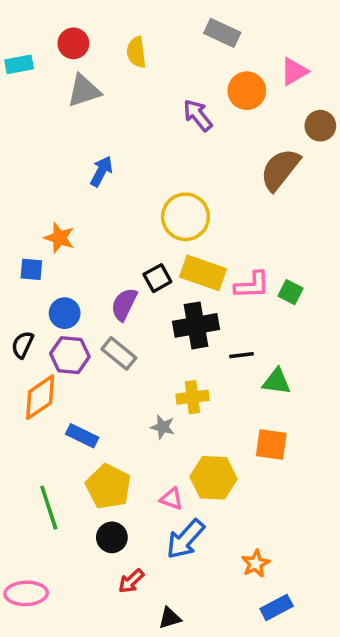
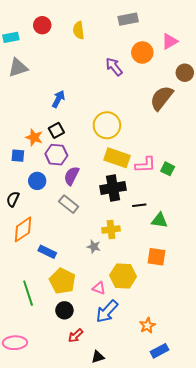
gray rectangle: (222, 33) -> (128, 19), turned -36
gray triangle: (84, 91) -> (18, 68), moved
black square: (157, 278) -> (56, 130), moved
purple hexagon: (70, 355) -> (56, 155), moved

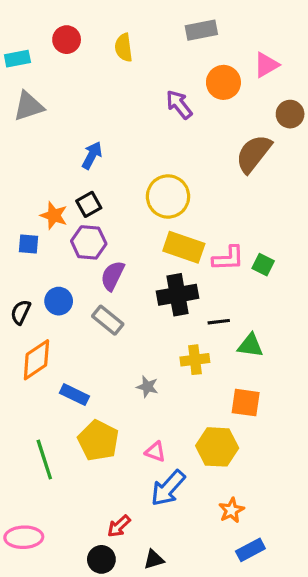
blue circle: (37, 181) -> (59, 301), moved
yellow cross: (111, 229) -> (195, 360), moved
yellow hexagon: (123, 276) -> (217, 447), moved
black circle: (64, 310) -> (101, 559), moved

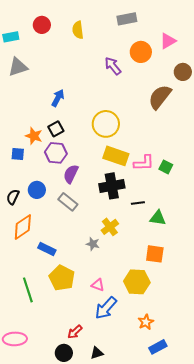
yellow cross: (195, 360) -> (110, 227), moved, turned -30

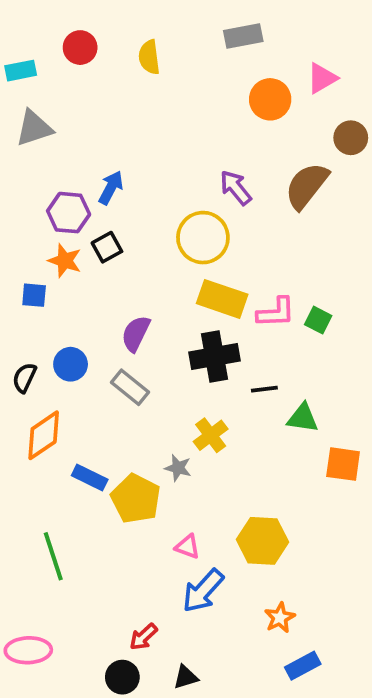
purple arrow: (113, 66) -> (236, 188), moved
purple hexagon: (56, 153) -> (69, 213), moved
orange square: (155, 254) -> (343, 464), moved
yellow pentagon: (62, 278) -> (136, 499), moved

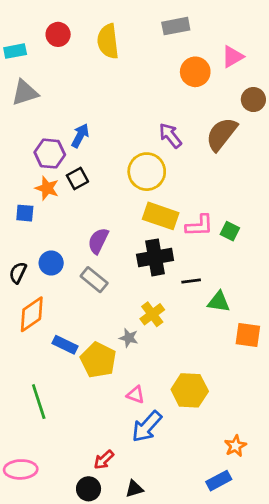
yellow semicircle: (149, 57) -> (108, 41), size x1.4
orange star: (280, 618) -> (235, 446), moved

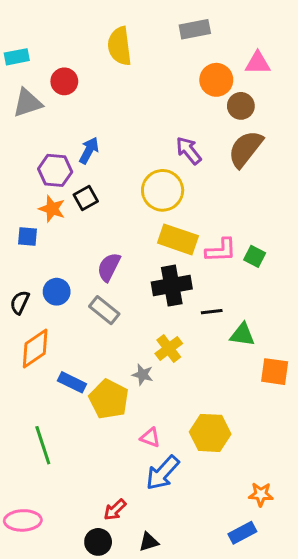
red circle: (58, 34) -> (64, 81), moved
pink triangle: (233, 57) -> (258, 63), turned 30
brown circle: (253, 100) -> (241, 106), moved
orange star: (235, 446) -> (261, 494), turned 30

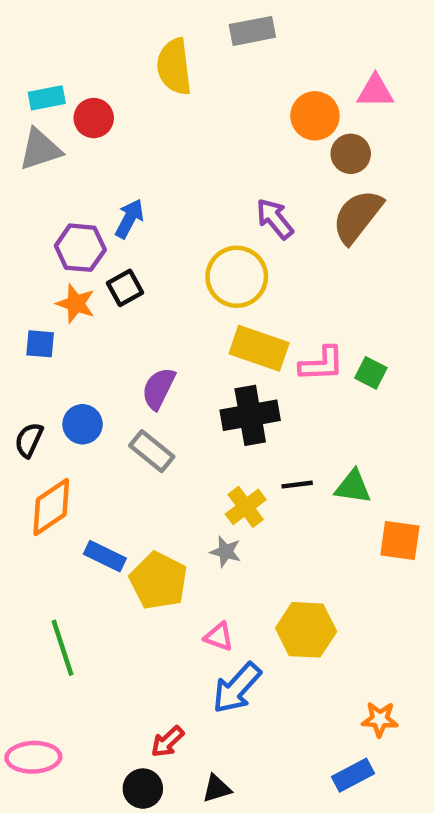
gray rectangle: (195, 29) -> (252, 31), moved
cyan rectangle: (17, 57) -> (47, 98), moved
black line: (212, 312) -> (297, 485), moved
gray star: (143, 375) -> (226, 552), moved

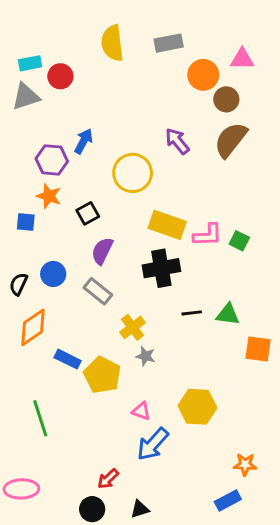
gray rectangle: (252, 31) -> (169, 43), moved
yellow circle: (237, 277) -> (133, 173), moved
black square: (125, 288) -> (88, 213), moved
yellow cross: (246, 507) -> (133, 327), moved

